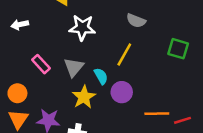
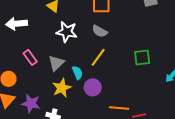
gray semicircle: (136, 21) -> (100, 31), moved
white arrow: (20, 25) -> (17, 24), size x1.5
green square: (178, 49) -> (142, 58), turned -30

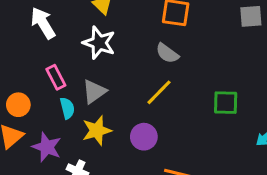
white arrow: (17, 24) -> (43, 23), turned 55
white star: (67, 32) -> (99, 43), moved
cyan semicircle: (77, 73) -> (67, 108), moved

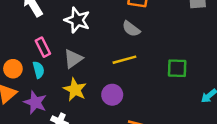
yellow line: (159, 92) -> (124, 60), turned 30
cyan semicircle: (67, 108) -> (39, 70), moved
yellow star: (97, 130) -> (75, 90), turned -30

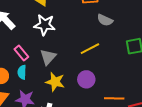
gray semicircle: (131, 29) -> (105, 20), moved
cyan semicircle: (39, 70) -> (22, 72), turned -152

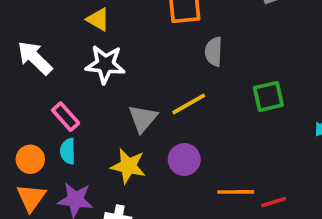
gray semicircle: (105, 20) -> (214, 52), turned 70
gray triangle: (48, 57) -> (143, 119), moved

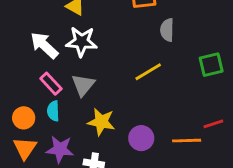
white arrow: (35, 58) -> (44, 45), moved
gray triangle: (143, 119) -> (83, 85), moved
purple circle: (184, 159) -> (141, 138), moved
red line: (273, 202) -> (213, 124), moved

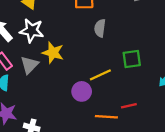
yellow line: (148, 72) -> (100, 75), moved
yellow star: (101, 122) -> (53, 53), moved
purple circle: (141, 138) -> (82, 91), moved

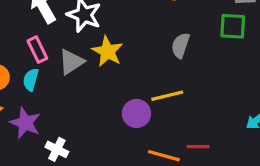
gray semicircle: (100, 28) -> (180, 45), moved
green square: (132, 59) -> (233, 26), moved

